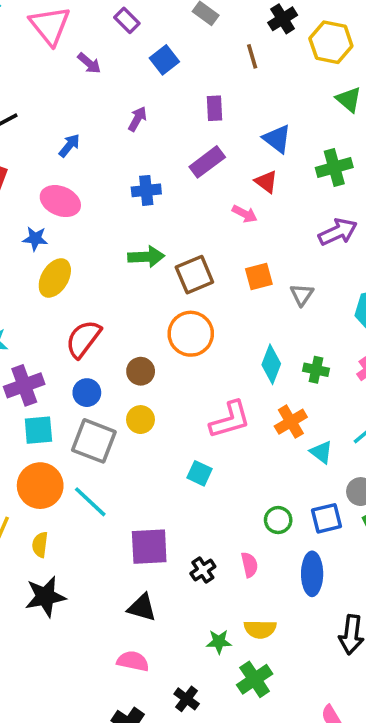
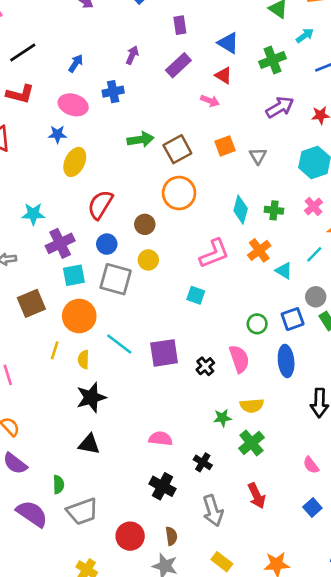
purple arrow: (137, 119) -> (132, 55), moved
blue cross: (146, 190) -> (113, 92), moved
cyan line: (90, 502) -> (119, 344), moved
pink semicircle: (249, 565) -> (239, 359), size x1.5
black triangle: (142, 607) -> (89, 444), moved

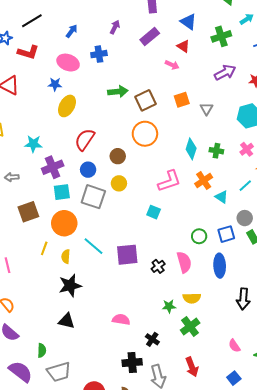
black cross: (162, 486) -> (132, 362), moved, turned -36

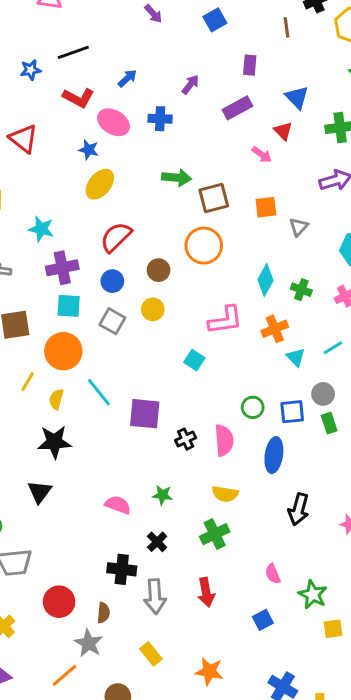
red L-shape: (28, 52) -> (78, 98), moved
gray square: (93, 197) -> (112, 321), size x0.7
green star: (169, 306) -> (162, 495), moved
black triangle: (67, 321) -> (40, 492), turned 42

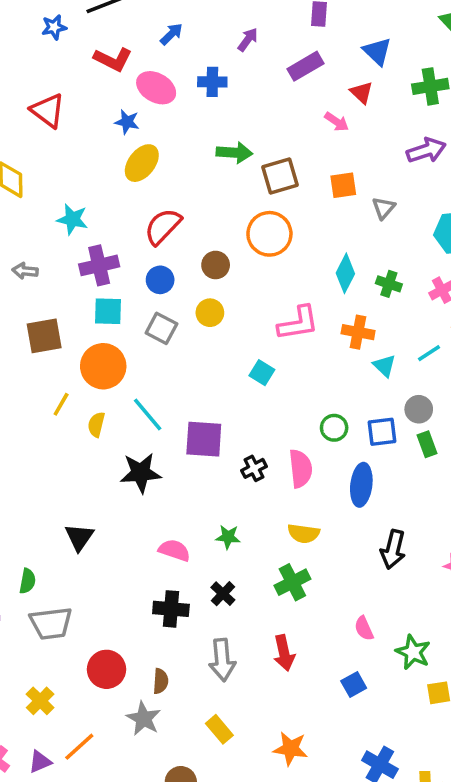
orange cross: (275, 329) -> (358, 332), turned 35
black star: (54, 442) -> (141, 473), moved
black cross: (122, 569) -> (171, 609), moved
orange line: (65, 675) -> (79, 747), moved

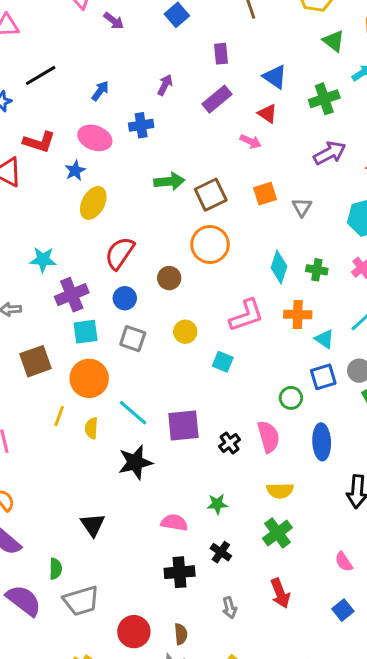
red L-shape: (113, 59) -> (39, 142), moved
blue star: (127, 122) -> (75, 171), turned -30
yellow circle: (210, 313) -> (185, 332), moved
blue square: (382, 432) -> (323, 377), moved
gray arrow: (222, 660) -> (229, 608), size x0.6

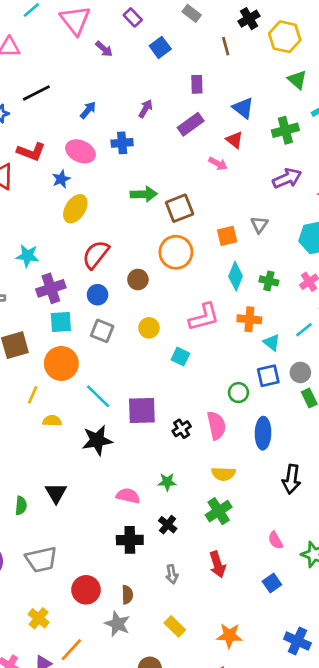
orange square: (265, 194) -> (227, 236), moved
yellow semicircle: (91, 428) -> (52, 421), moved, turned 84
green semicircle: (55, 569) -> (21, 506), moved

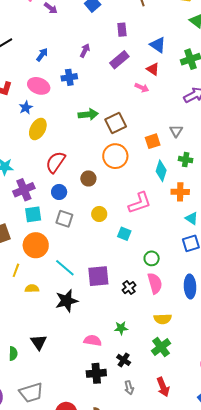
green cross: (269, 281) -> (186, 160), moved
orange cross: (249, 319) -> (180, 192), moved
green circle: (238, 393) -> (152, 258), moved
gray arrow: (172, 574) -> (129, 388), moved

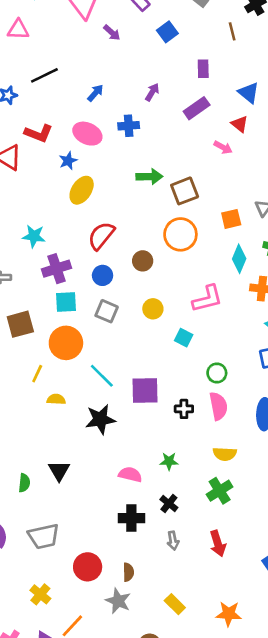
black cross: (129, 288) -> (184, 409), turned 32

